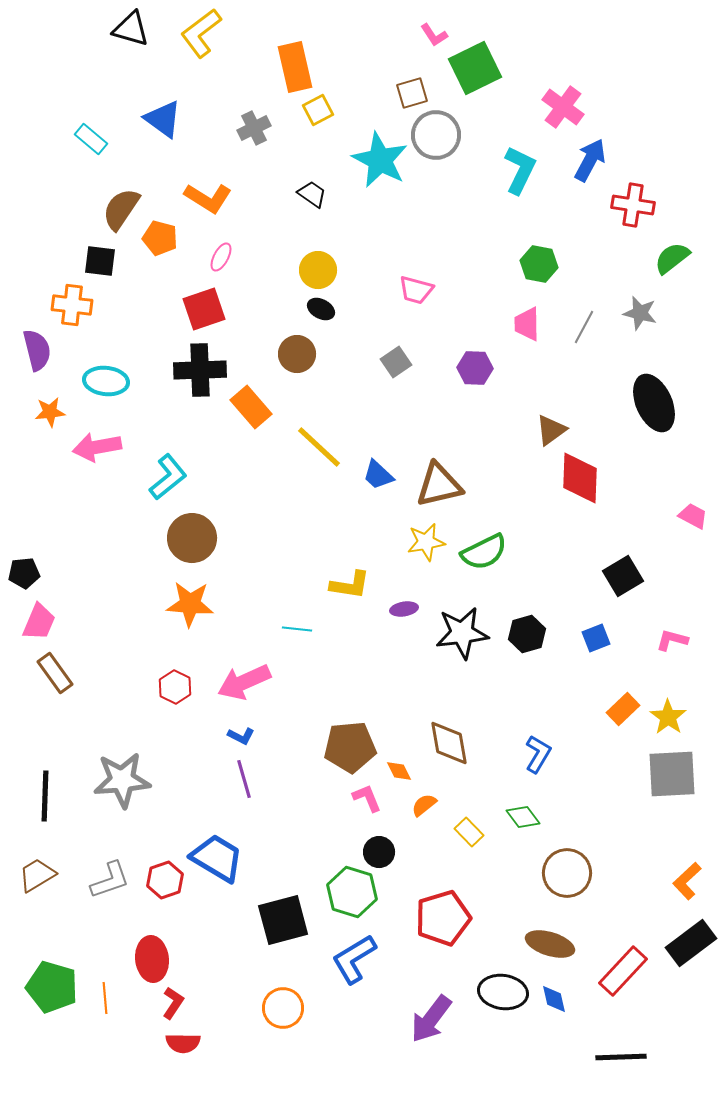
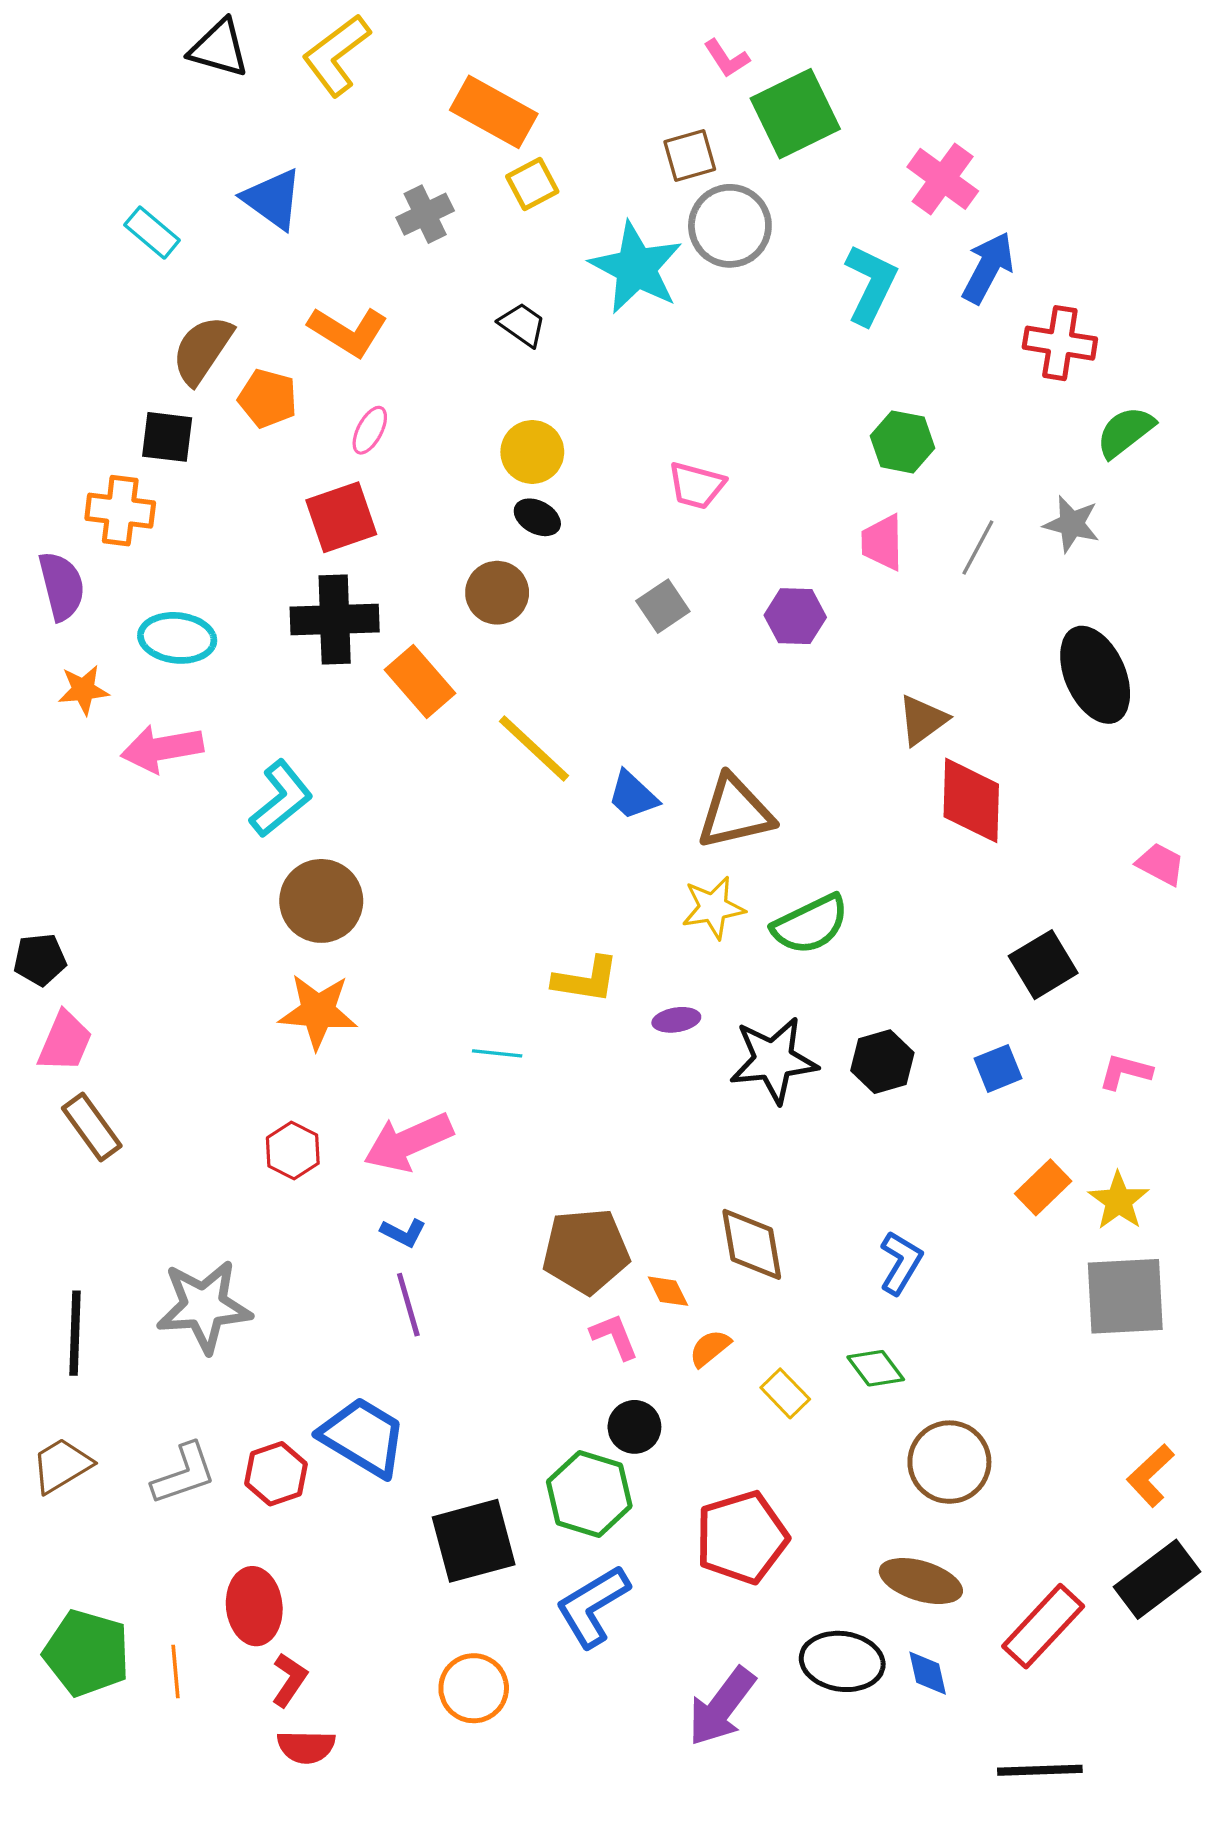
orange rectangle: (295, 67) -> (494, 112), turned -48

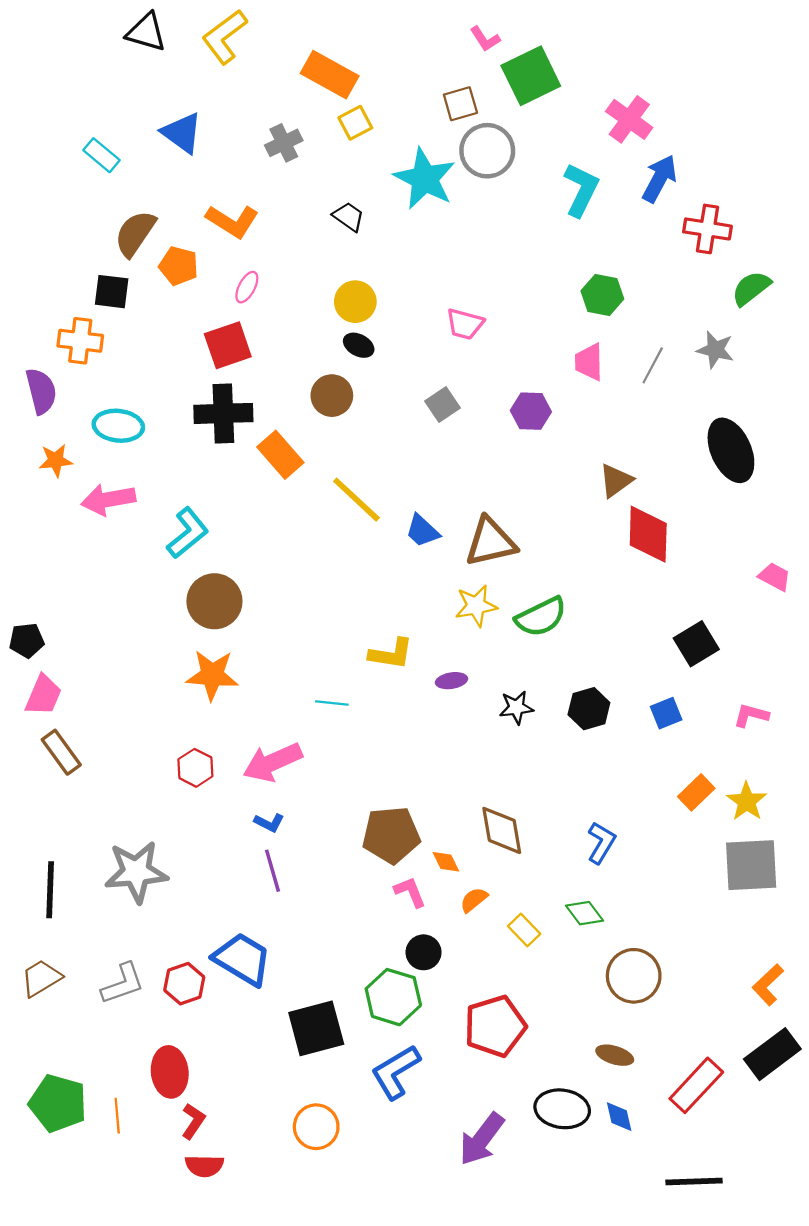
black star: (774, 1060) -> (516, 707), size x0.6
brown ellipse: (921, 1581) -> (615, 1055), size x0.7

